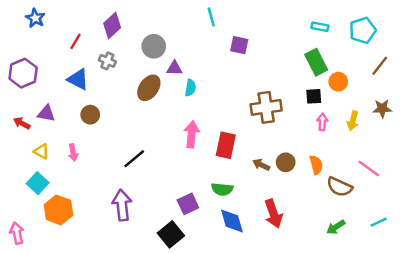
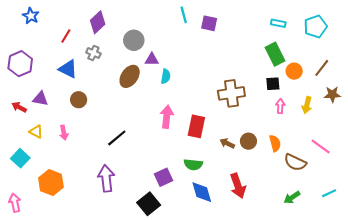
purple square: (239, 45) -> (209, 23), moved
brown line: (380, 66) -> (322, 68), moved
cyan square: (38, 183) -> (20, 158), moved

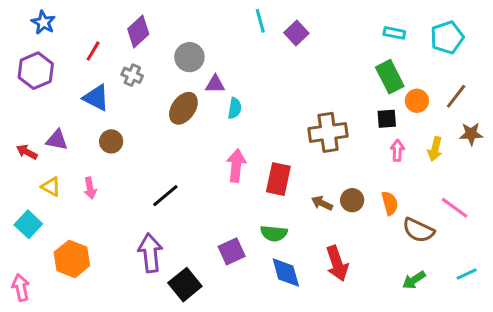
purple square: (209, 23) -> (296, 33), turned 35
purple hexagon: (20, 64) -> (36, 71), moved
black square: (149, 204) -> (185, 285), moved

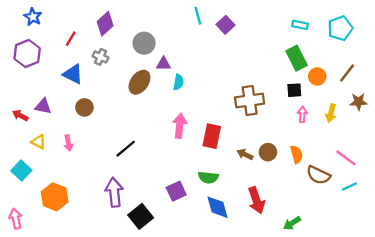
cyan line: (467, 274) -> (349, 187), moved
green arrow: (414, 280) -> (292, 223), moved

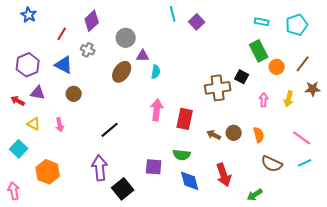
purple hexagon: (27, 54) -> (28, 65), moved
black square: (294, 90) -> (242, 77), moved, turned 32
brown semicircle: (318, 175) -> (272, 164), moved
purple square: (176, 191) -> (154, 167), turned 30

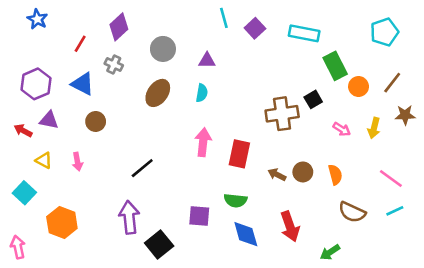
cyan rectangle: (262, 22) -> (304, 33), moved, size x1.6
purple triangle: (143, 56) -> (207, 61), moved
black square: (242, 77) -> (313, 99), turned 32
pink arrow: (264, 100) -> (342, 129), turned 120

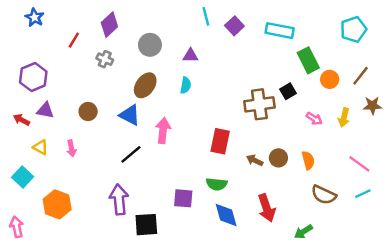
blue triangle: (83, 84) -> (130, 115), moved
pink arrow: (203, 142) -> (163, 131), moved
black square: (159, 245) -> (146, 225), turned 35

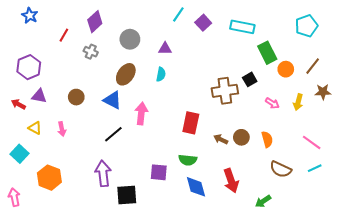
cyan line: (206, 16) -> (178, 14), turned 49

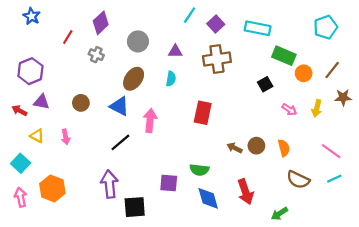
green rectangle: (267, 53) -> (284, 56), turned -40
brown cross: (225, 91) -> (217, 59), moved
red rectangle: (191, 123) -> (203, 113), moved
pink arrow: (14, 197) -> (21, 197), moved

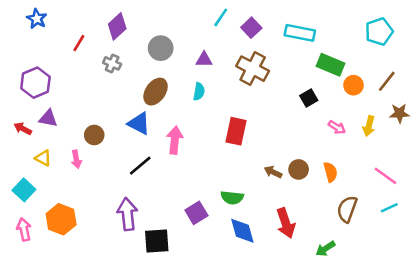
brown cross: (217, 59) -> (253, 69), turned 36
brown circle: (81, 103) -> (94, 135), moved
brown semicircle: (298, 180) -> (347, 209), turned 85
purple square: (169, 183) -> (196, 213), turned -36

